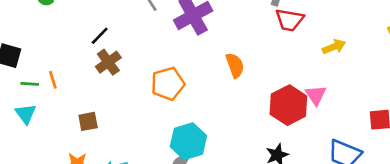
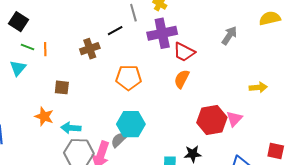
red trapezoid: (289, 20) -> (184, 52), moved
black line: (100, 36) -> (115, 31), moved
orange semicircle: (235, 65) -> (182, 79), turned -150

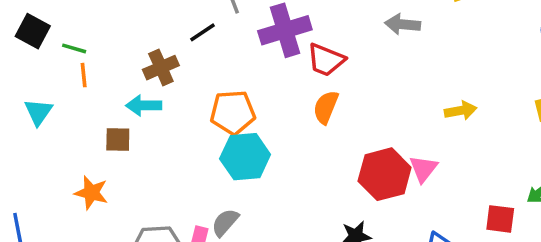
gray arrow: (229, 35) -> (403, 24), turned -114
green line: (27, 47) -> (74, 48), moved
cyan hexagon: (131, 124) -> (245, 157), moved
cyan arrow: (71, 128) -> (144, 105), moved

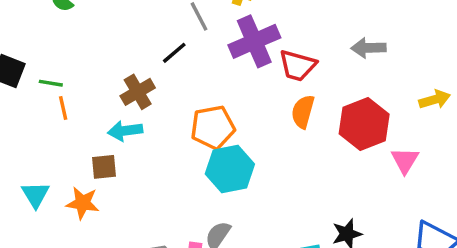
gray arrow: (403, 24) -> (368, 48), moved
cyan triangle: (38, 112) -> (36, 195), moved
red hexagon: (385, 174) -> (364, 124), moved
orange star: (91, 193) -> (83, 203), moved

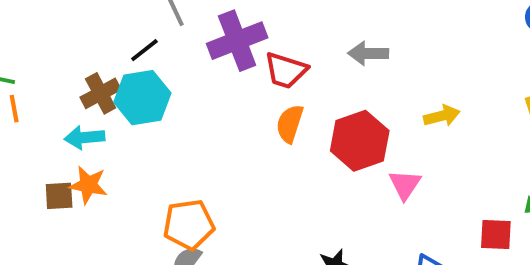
orange pentagon: (213, 127) -> (189, 225), moved
brown square: (104, 167) -> (59, 196), moved
cyan hexagon: (230, 169) -> (142, 98), moved
orange star: (83, 203) -> (88, 185), moved

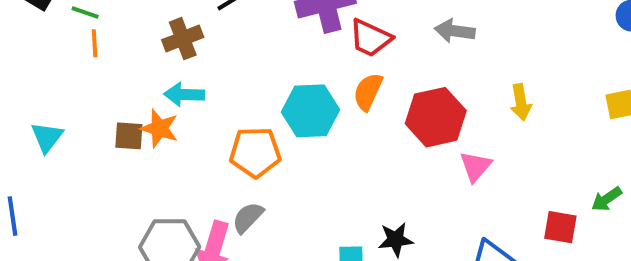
cyan hexagon: (142, 98) -> (310, 111), moved
yellow arrow: (442, 116) -> (521, 102), turned 88
cyan arrow: (84, 138) -> (184, 95), moved
orange pentagon: (189, 225) -> (255, 152), moved

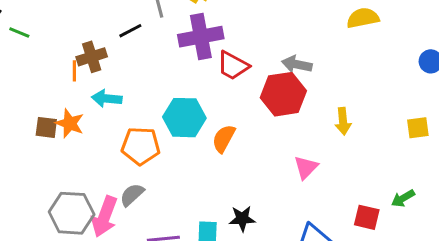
orange line: (95, 43) -> (74, 71), moved
orange semicircle: (368, 92) -> (224, 139), moved
cyan arrow: (184, 95) -> (107, 98), moved
red hexagon: (436, 117) -> (283, 94), moved

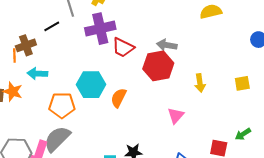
yellow square: (418, 128) -> (242, 83), moved
gray semicircle: (132, 195) -> (57, 139), size x1.6

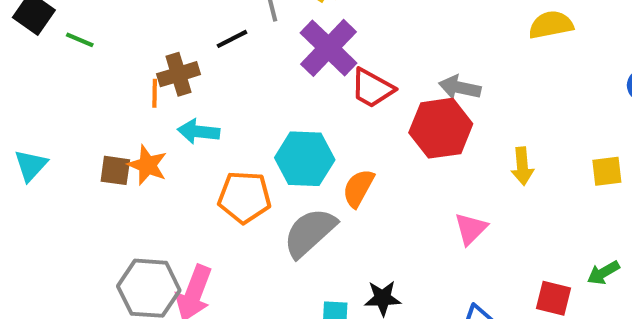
purple cross: (100, 29) -> (329, 48), turned -36
gray semicircle: (57, 139) -> (310, 232), moved

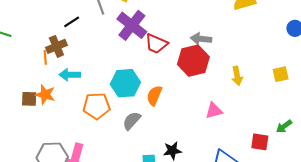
black line: (232, 39) -> (72, 22), moved
pink triangle: (471, 229) -> (214, 111), turned 36
gray semicircle: (310, 232) -> (132, 121), size x0.7

